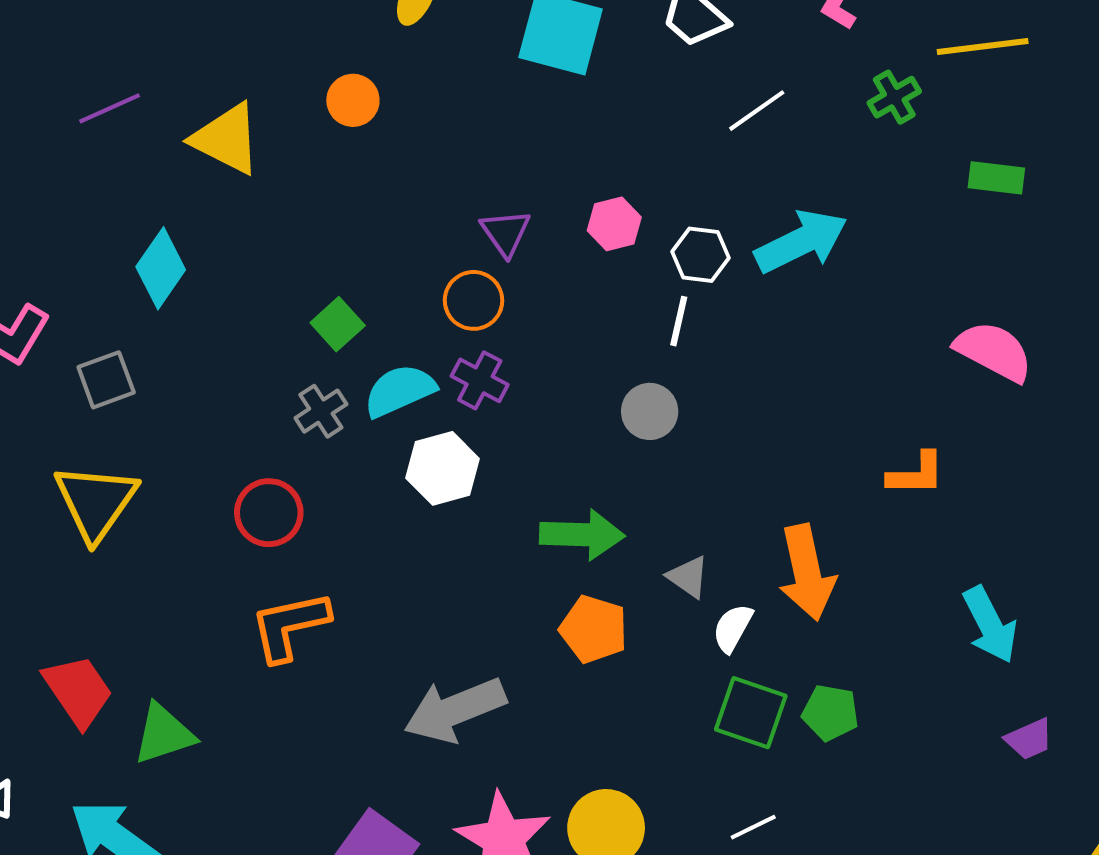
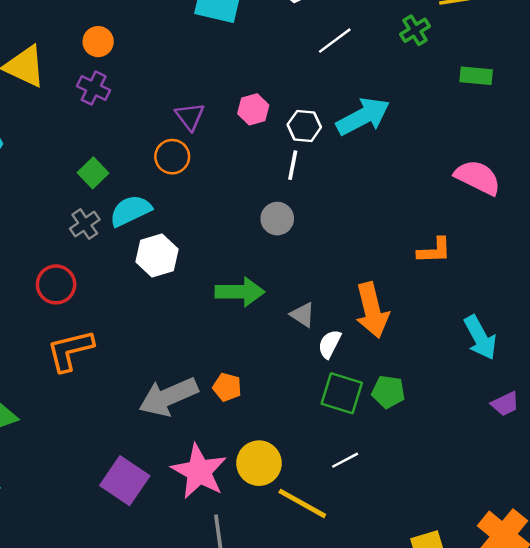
purple cross: (480, 380) -> (94, 88), moved
orange pentagon: (594, 629) -> (227, 387), moved, size x0.7

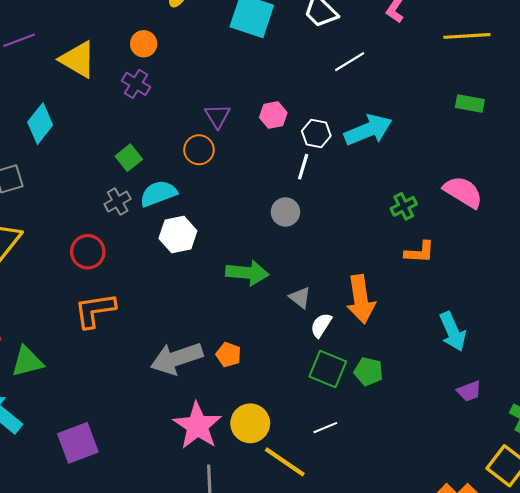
green cross: (415, 30) -> (404, 206), moved
purple square: (125, 481) -> (78, 443), moved, turned 30

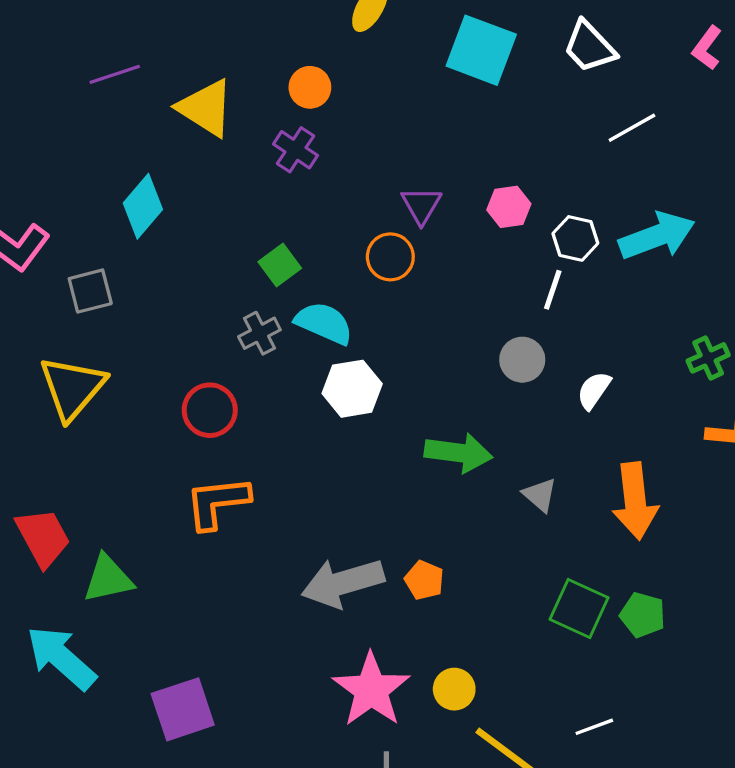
cyan semicircle: (158, 194) -> (324, 323), turned 42
white semicircle: (321, 325) -> (594, 390), moved
yellow circle: (250, 423) -> (454, 689), size x0.7
white line: (325, 428) -> (594, 727), moved

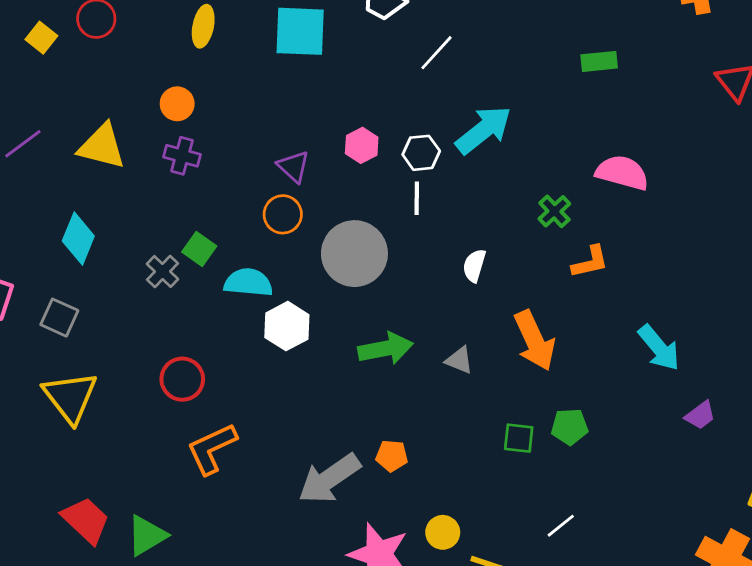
gray square: (90, 291) -> (59, 318), turned -33
gray cross: (259, 333) -> (162, 271), moved
gray circle: (522, 360) -> (354, 254), moved, size x1.8
green square: (579, 609) -> (519, 438), size x0.7

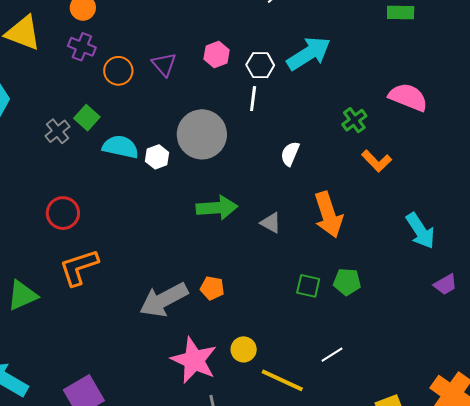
orange circle: (283, 214) -> (118, 71), moved
orange L-shape: (590, 262) -> (377, 161), turned 52
white hexagon: (287, 326) -> (157, 157), moved, size x0.7
green triangle: (147, 536) -> (22, 295), moved

